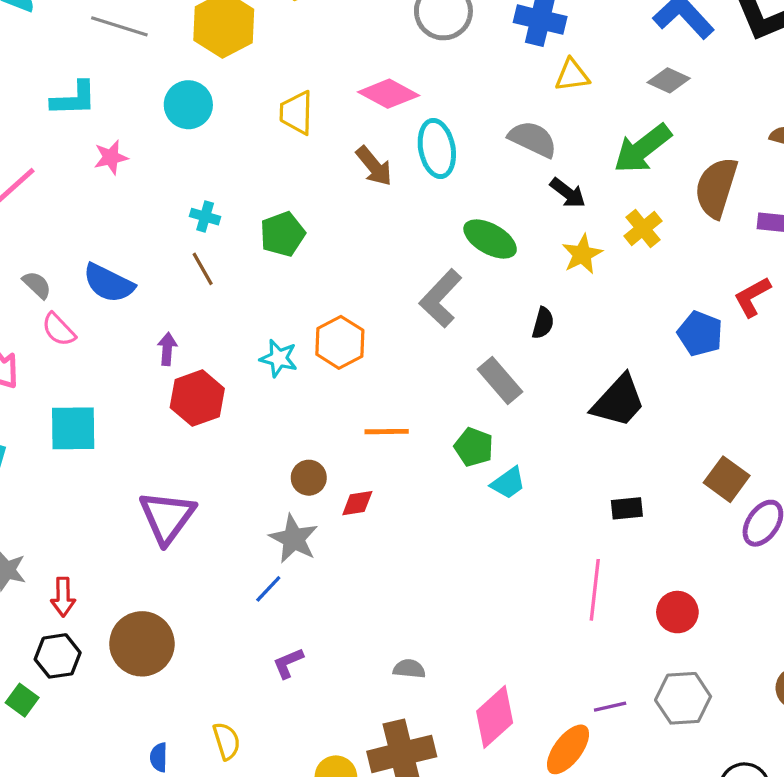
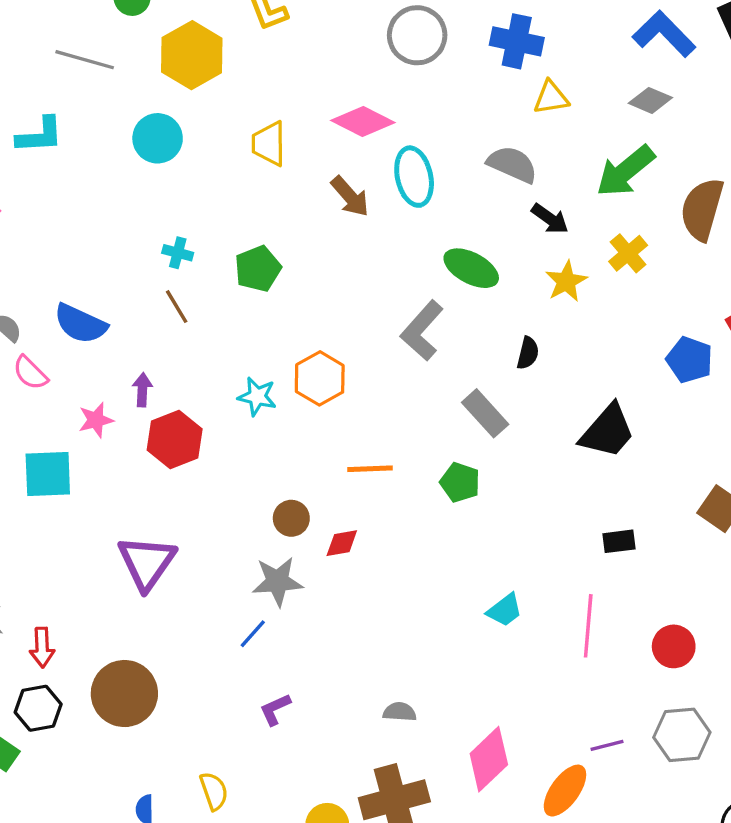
pink star: (111, 157) -> (96, 420), moved
cyan trapezoid: (508, 483) -> (505, 610), moved
gray star: (294, 539) -> (277, 581), turned -30

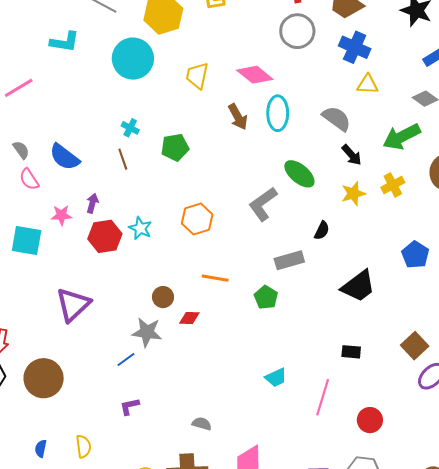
cyan circle: (158, 138) -> (133, 59), size x1.4
cyan star: (257, 396) -> (140, 228), moved
gray rectangle: (485, 413) -> (289, 260), turned -76

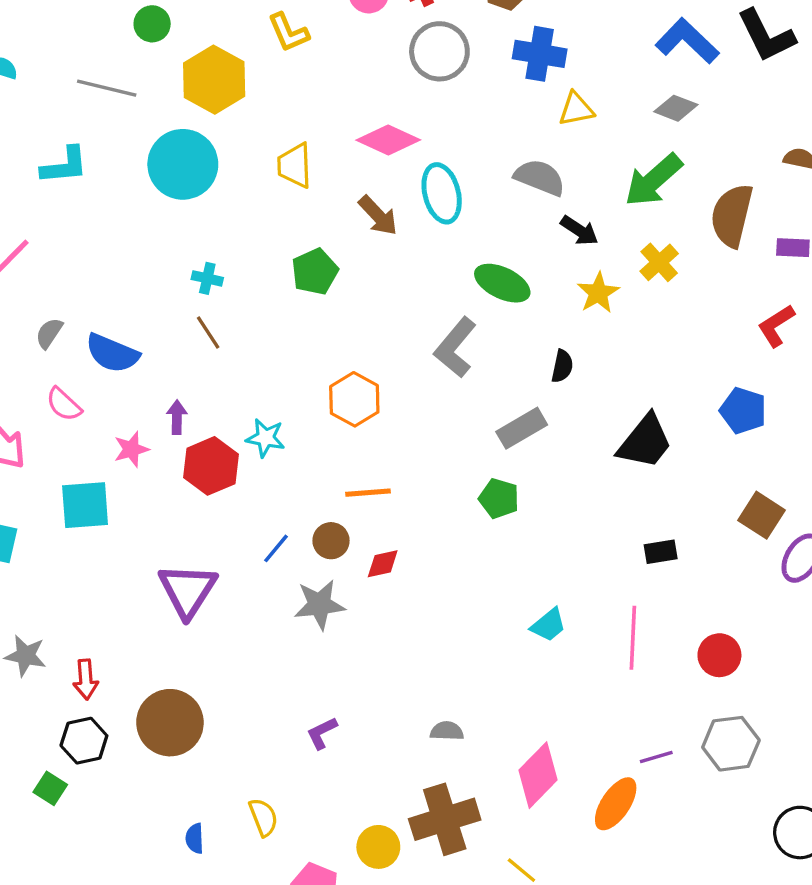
green pentagon: (175, 147) -> (315, 272), moved
gray semicircle: (21, 150) -> (49, 333), moved, turned -96
blue pentagon: (415, 255) -> (743, 411), moved
orange line: (215, 278) -> (368, 493), moved
blue line: (126, 359) -> (276, 548), moved

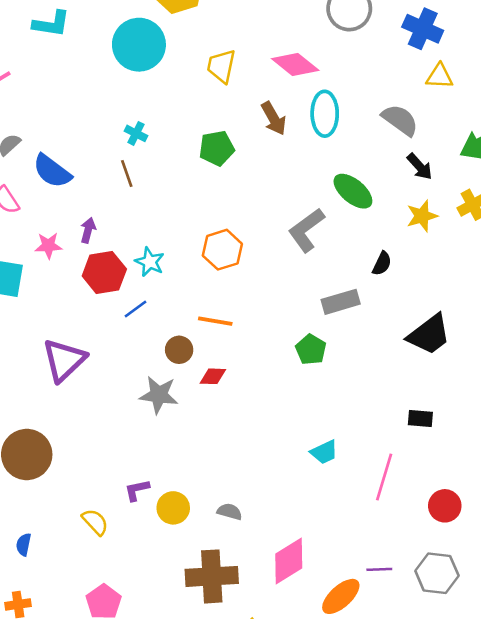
blue line: (276, 548) -> (136, 309), moved
yellow semicircle: (263, 817) -> (95, 522), moved, turned -36
yellow circle: (378, 847) -> (173, 508), moved

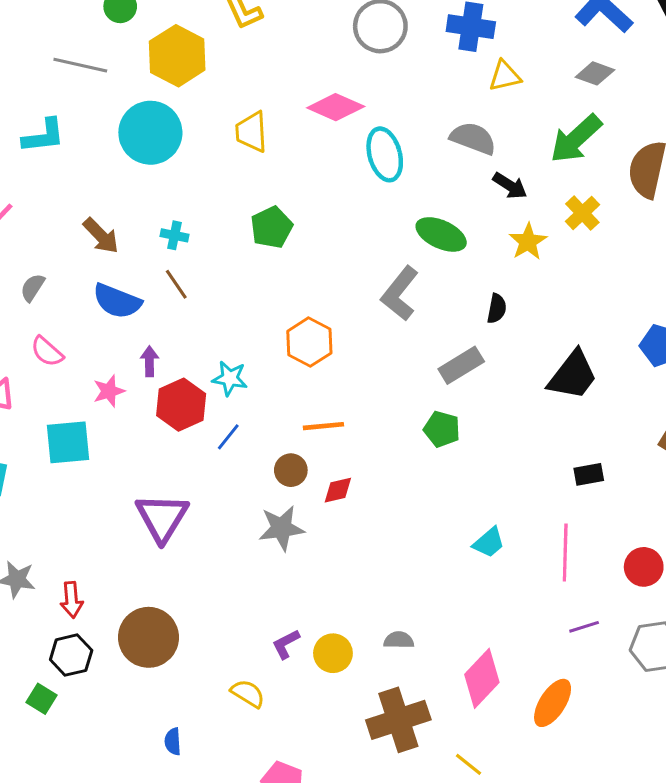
brown arrow: (274, 118) -> (101, 236), moved
blue semicircle: (52, 171) -> (117, 301), moved
purple line: (379, 569) -> (584, 627), moved

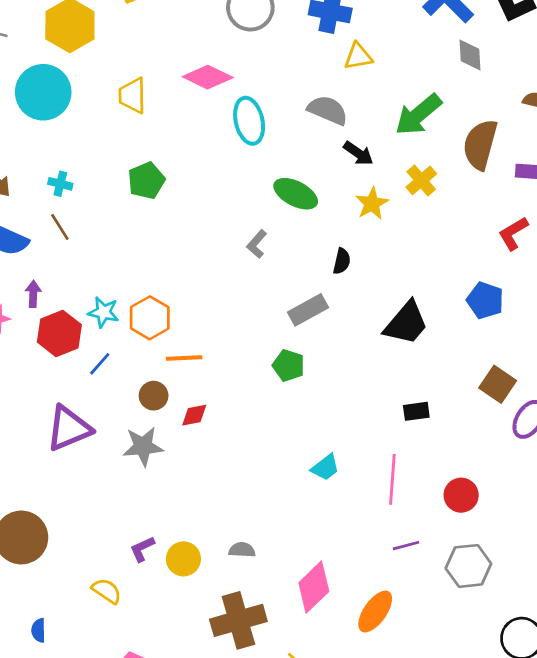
gray diamond: (595, 73) -> (470, 55), moved, turned 64
gray L-shape: (400, 294) -> (257, 244), size x0.6
orange hexagon: (309, 342) -> (150, 318), moved
purple triangle: (162, 518) -> (69, 428), moved, turned 33

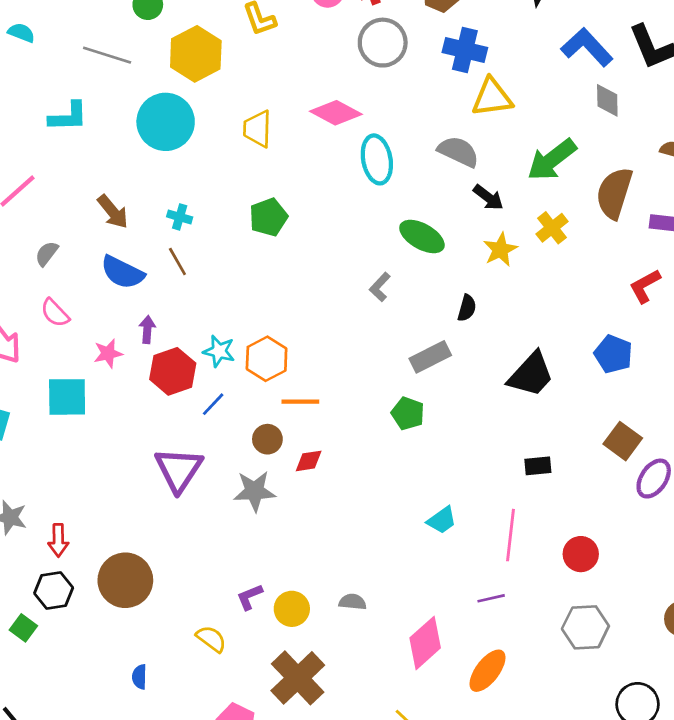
yellow triangle: (358, 56) -> (492, 97), size x1.4
purple triangle: (69, 428) -> (179, 470), turned -36
purple line: (406, 546) -> (491, 598), moved
brown cross: (238, 620) -> (298, 678), moved, turned -30

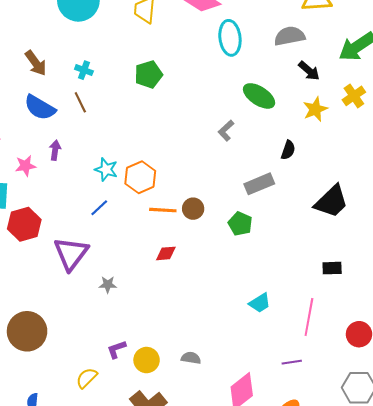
gray semicircle: (458, 152) -> (290, 36), turned -40
red hexagon: (173, 371) -> (24, 224), moved
brown circle: (267, 439) -> (193, 209), moved
gray star: (255, 491) -> (108, 285), moved, size x0.6
yellow semicircle: (211, 639) -> (87, 378), turned -85

